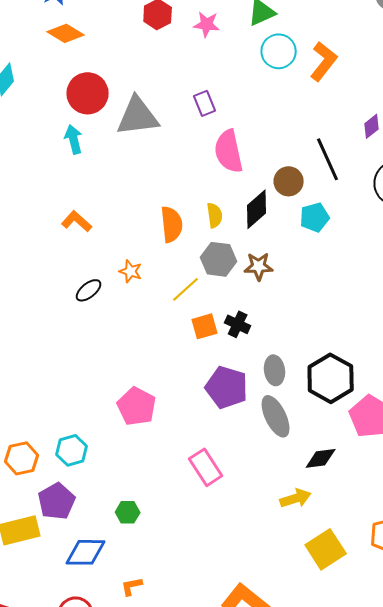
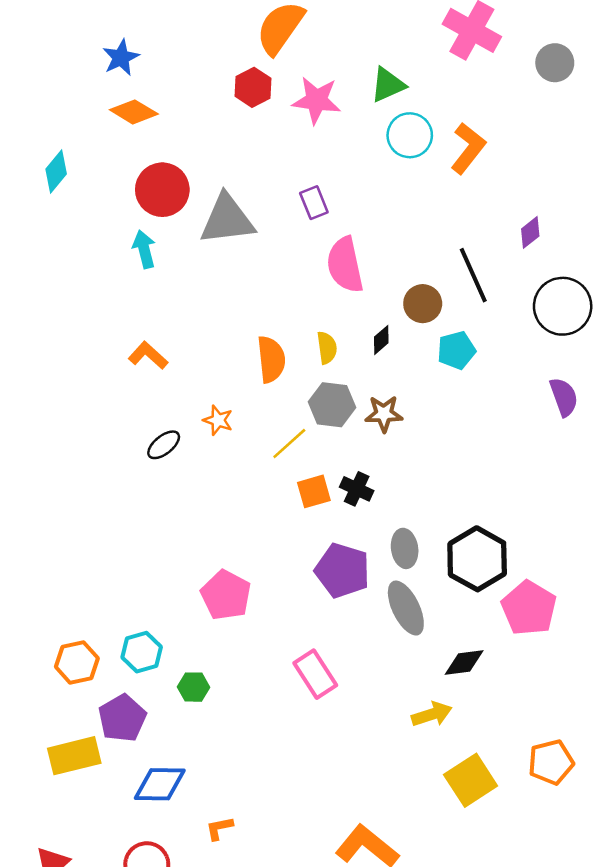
pink star: (207, 24) -> (316, 100), size x1.4
black diamond: (257, 209) -> (381, 340), size x0.6
green hexagon: (128, 512) -> (193, 687), moved

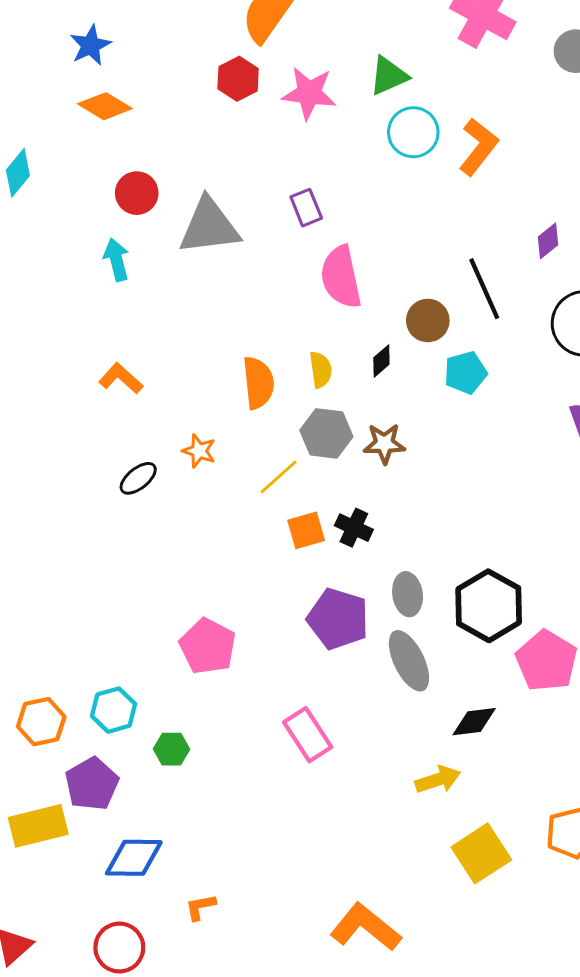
red circle: (162, 190) -> (137, 193), size x0.7

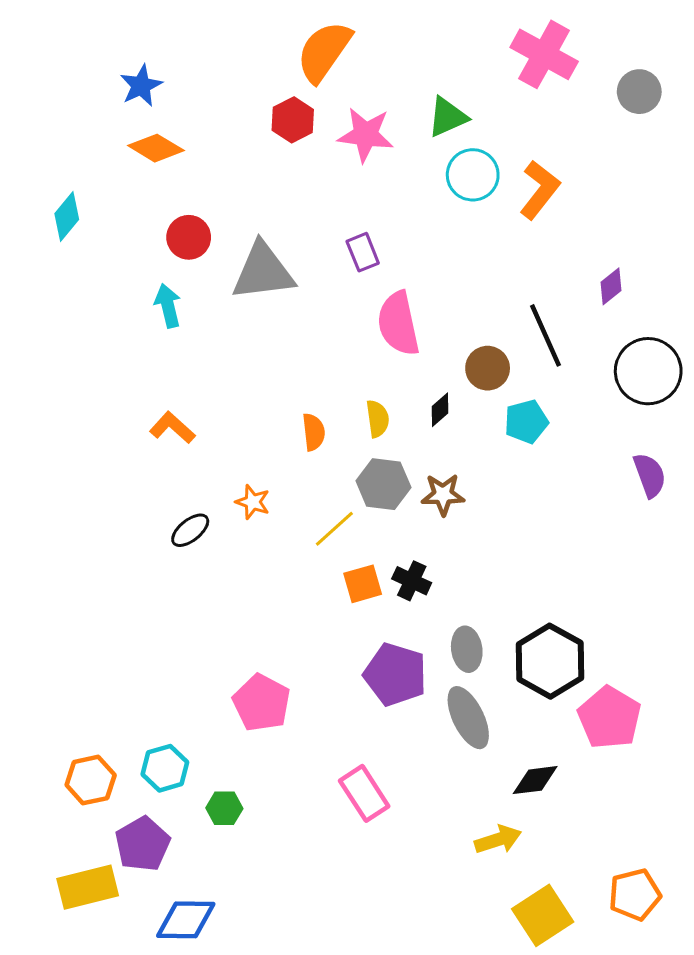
orange semicircle: (258, 383) -> (314, 432), size x0.7

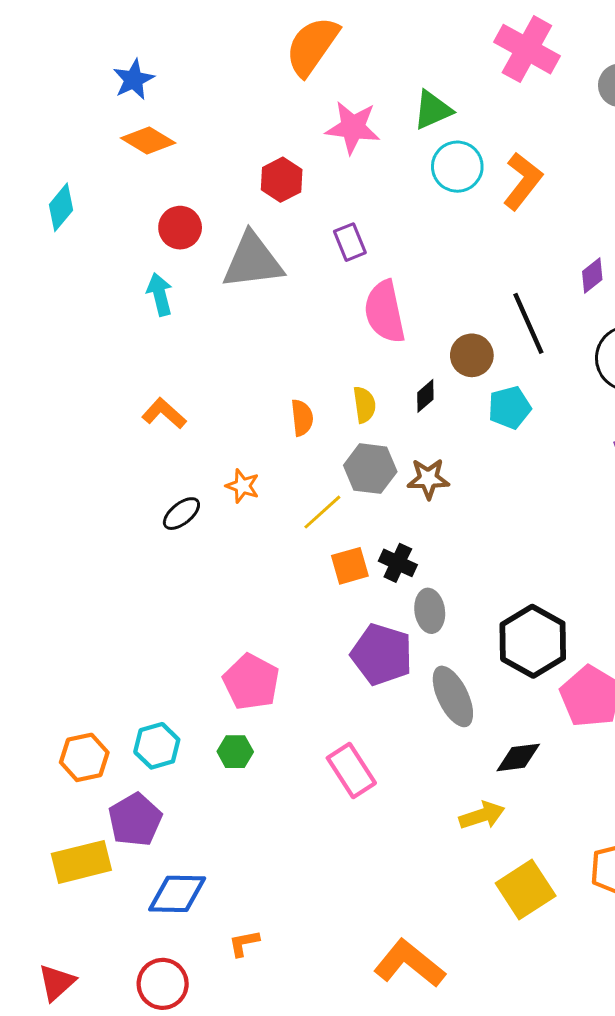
red hexagon: (293, 120) -> (282, 180), moved
gray ellipse: (467, 649) -> (430, 611), moved
green hexagon: (224, 808) -> (235, 752), moved

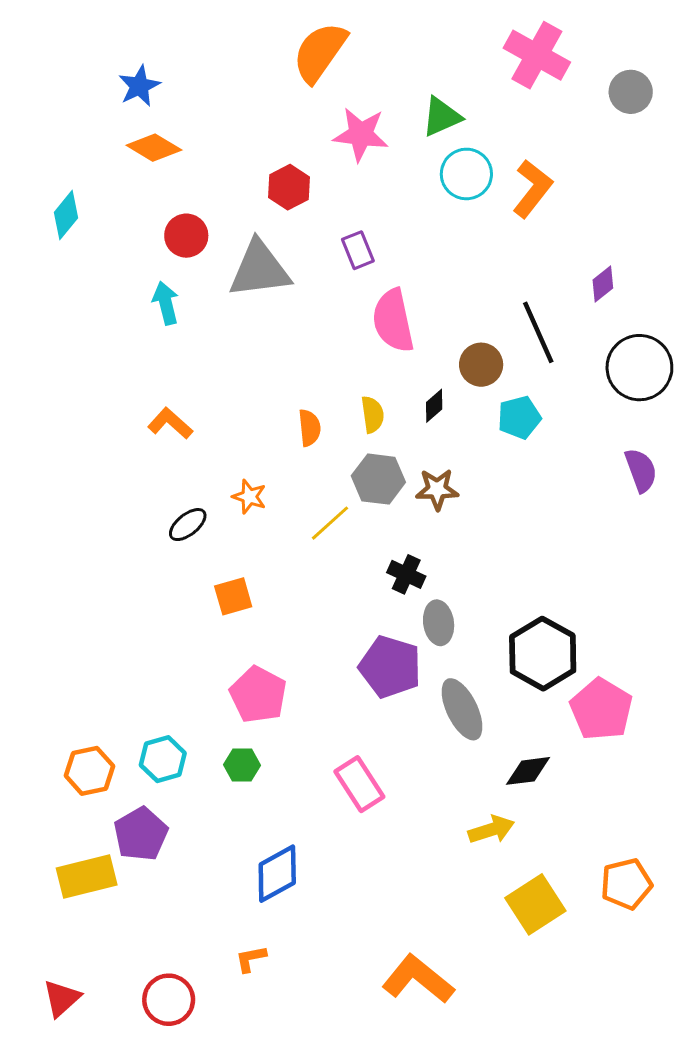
orange square: (350, 566) -> (233, 596), moved
blue diamond: (177, 894) -> (277, 874), moved, turned -30

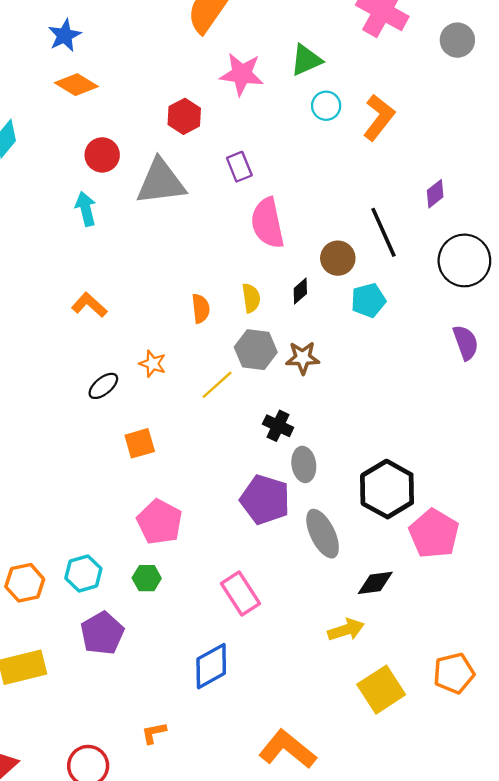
cyan circle: (466, 174) -> (326, 106), size x0.7
purple pentagon: (141, 834) -> (102, 633), moved
blue diamond: (277, 874) -> (211, 666), moved

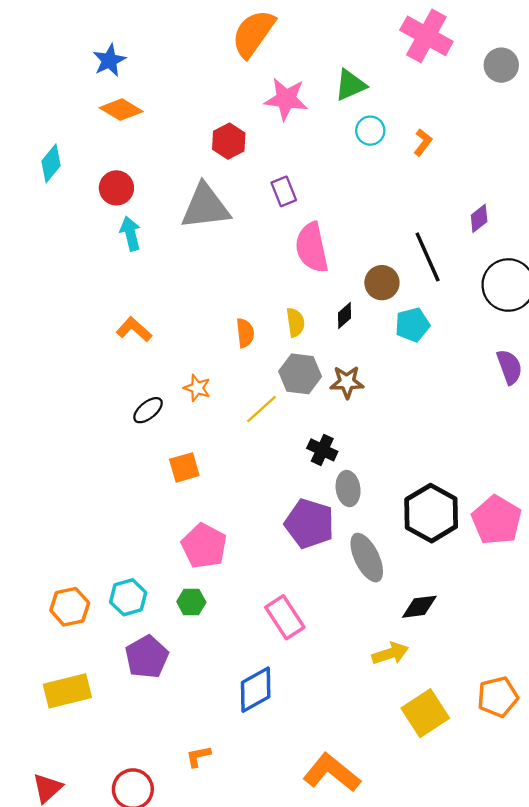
orange L-shape: (379, 117) -> (423, 142), size x0.6
red circle: (102, 155) -> (116, 188), moved
pink pentagon: (434, 534) -> (497, 520), moved

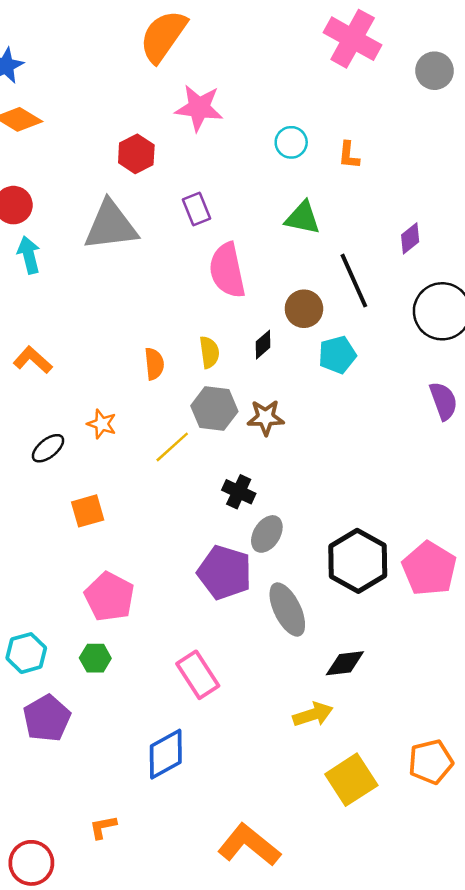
green triangle: (350, 85) -> (303, 218), moved, turned 36
orange L-shape: (423, 142) -> (349, 155), turned 148
gray ellipse: (348, 489) -> (267, 534), turned 40

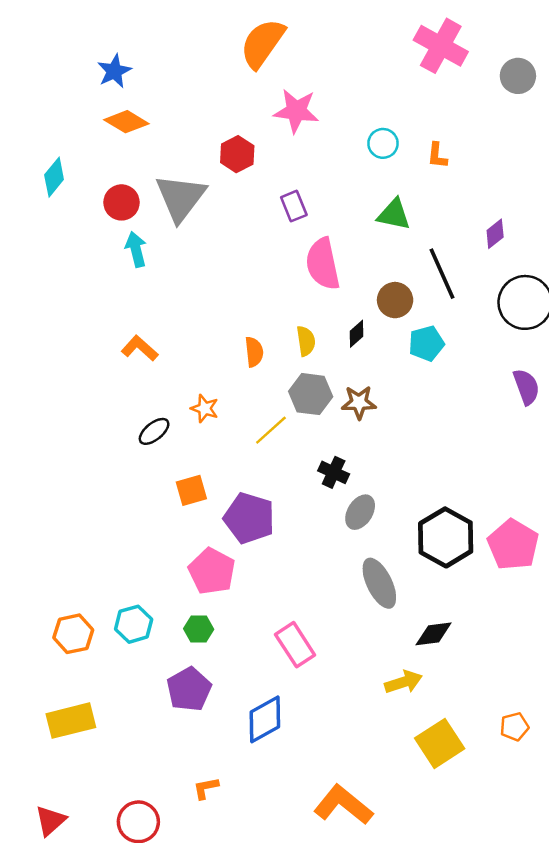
gray triangle: (111, 226) -> (181, 198), moved, turned -46
purple pentagon: (225, 572) -> (249, 518), moved
purple pentagon: (47, 718) -> (189, 689), moved
orange pentagon: (431, 762) -> (514, 727), size x0.7

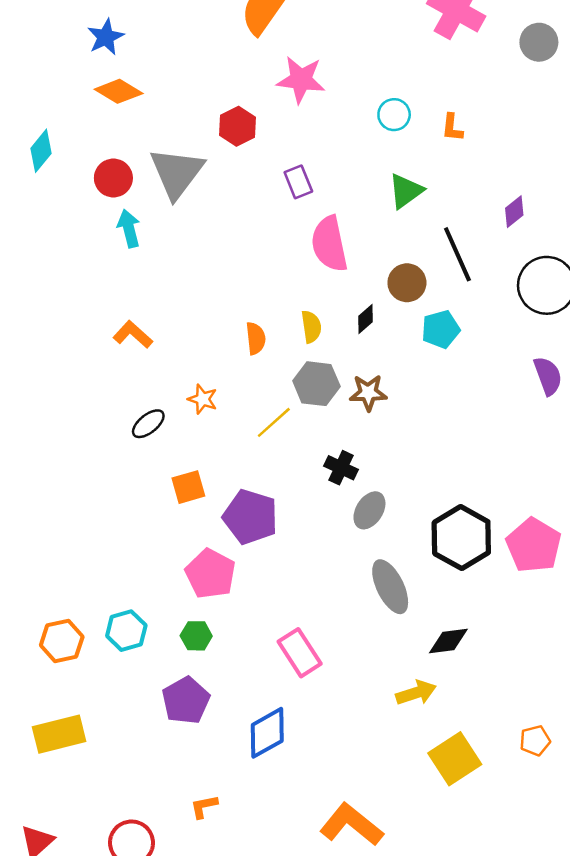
green triangle: (394, 214) -> (406, 191), turned -48

